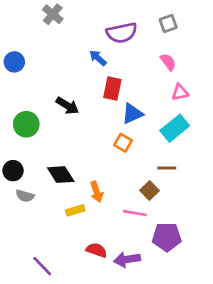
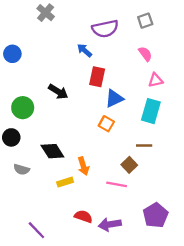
cyan rectangle: (175, 128) -> (151, 111), turned -35
black circle: (13, 171) -> (11, 137), moved
purple pentagon: (167, 237) -> (156, 215), moved, turned -30

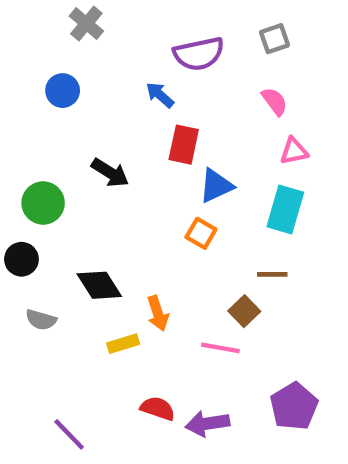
blue circle: (12, 54) -> (63, 91), moved

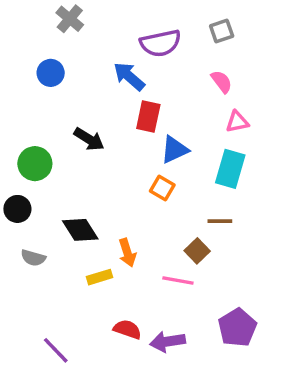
blue arrow: (160, 95) -> (129, 76), size x1.4

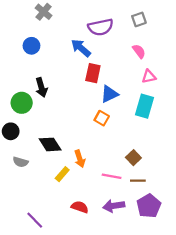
black arrow: (89, 139) -> (41, 87), moved, turned 42
brown line: (220, 221) -> (138, 181), moved
brown square: (197, 251) -> (133, 158), moved
yellow rectangle: (99, 277) -> (62, 174), turned -32
purple arrow: (167, 342) -> (114, 206), moved

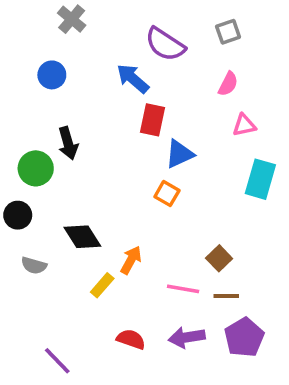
purple semicircle: (101, 27) -> (165, 44), turned 45
pink semicircle: (139, 51) -> (228, 84), turned 64
cyan rectangle: (144, 106) -> (260, 179), moved
orange arrow: (80, 159) -> (131, 260), turned -133

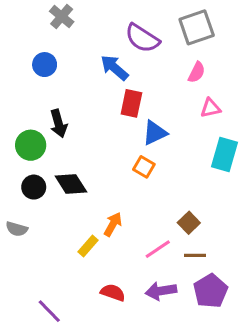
gray square: (228, 32) -> (197, 27), size x1.6
black circle: (18, 215) -> (34, 187), moved
black diamond: (82, 237) -> (71, 184), moved
gray semicircle: (34, 265) -> (17, 229), moved
pink line: (183, 289) -> (158, 249), turned -44

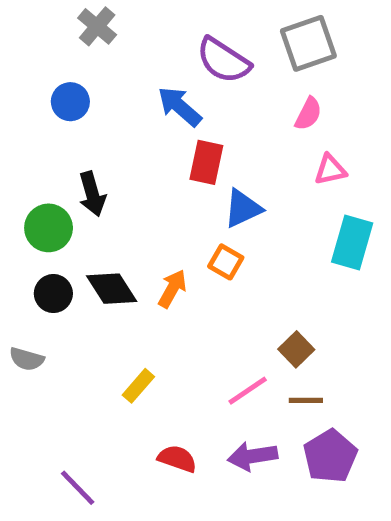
orange arrow: (113, 224) -> (172, 289), moved

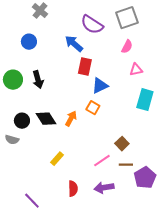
green circle: (49, 228) -> (13, 80), moved
gray semicircle: (27, 359) -> (12, 140), moved
purple pentagon: (330, 456) -> (145, 178), moved
red semicircle: (177, 459) -> (73, 189), turned 70

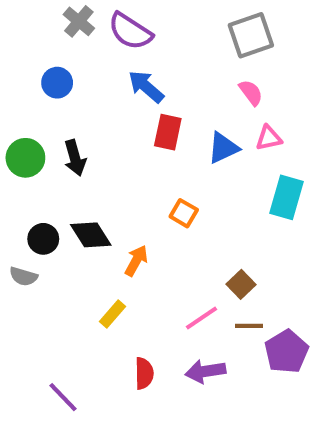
purple semicircle: (92, 25) -> (130, 31), moved
pink semicircle: (127, 47) -> (251, 93), turned -64
blue triangle: (100, 86) -> (223, 148), moved
orange arrow: (71, 119) -> (136, 261), moved

